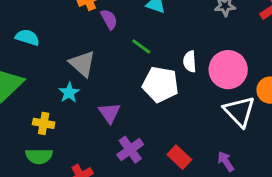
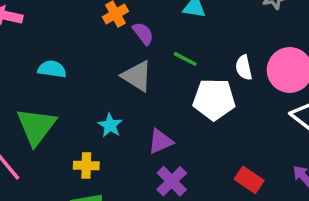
gray triangle: (82, 64) -> (137, 76), moved
purple triangle: (109, 113) -> (160, 141), turned 50
purple cross: (130, 150) -> (172, 181), moved

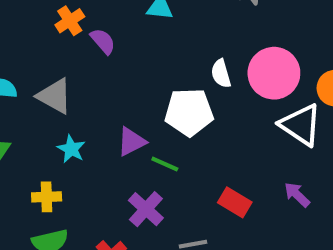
green line: (185, 59) -> (165, 164), moved
gray triangle: (137, 76) -> (55, 96), moved
purple triangle: (160, 141) -> (132, 142), moved

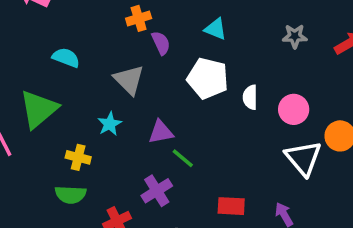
pink circle: (274, 73) -> (294, 109), size x0.7
gray triangle: (55, 96) -> (129, 80), moved
white pentagon: (189, 112) -> (208, 78), moved
red rectangle: (235, 202) -> (231, 206), turned -44

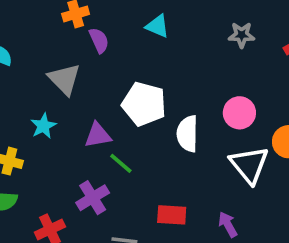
white pentagon: (208, 78) -> (144, 104), moved
white semicircle: (250, 97) -> (187, 134), moved, size x1.4

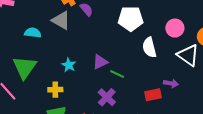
gray triangle: (64, 79) -> (61, 20), moved
white pentagon: (144, 104) -> (131, 19), moved
purple arrow: (228, 225) -> (171, 83), moved, turned 144

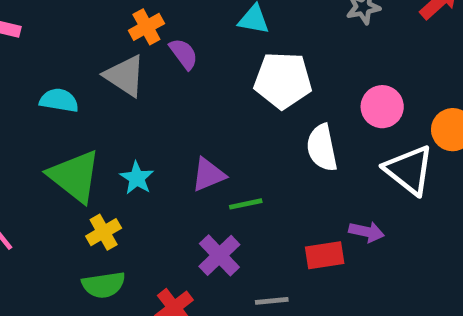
green triangle: (25, 67) -> (75, 176), moved, turned -30
green line: (117, 74) -> (246, 204), turned -40
yellow cross: (55, 90) -> (104, 232), turned -32

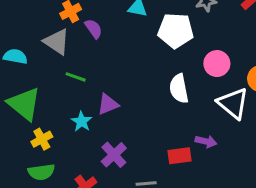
white pentagon: (283, 80) -> (176, 31), moved
cyan star: (137, 178) -> (81, 121), moved
green line: (246, 204) -> (76, 77), moved, turned 30

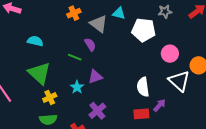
purple semicircle: (93, 29) -> (90, 45), moved
gray triangle: (57, 42) -> (99, 24), moved
white semicircle: (179, 89) -> (143, 87), moved
purple arrow: (206, 141) -> (160, 105), turned -64

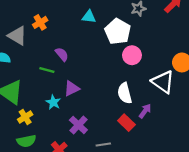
gray triangle: (99, 24) -> (17, 36), moved
white pentagon: (144, 30) -> (118, 31), turned 30
pink circle: (170, 54) -> (132, 55), moved
red rectangle: (141, 114) -> (126, 123), turned 56

